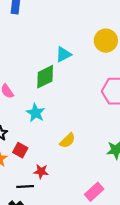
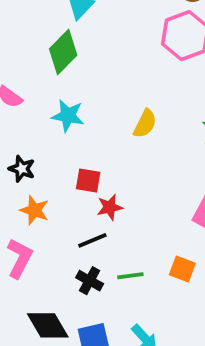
yellow semicircle: (67, 141) -> (145, 124), moved
red square: (20, 150) -> (88, 180), moved

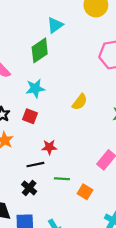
cyan star: (68, 116) -> (35, 88), turned -30
red square: (88, 180) -> (30, 116), moved
green line: (130, 276) -> (62, 179), moved

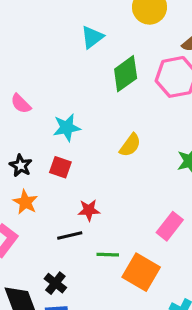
green diamond: (40, 50) -> (126, 74), moved
black cross: (29, 188) -> (55, 283), moved
orange square: (85, 192) -> (141, 272), size x1.6

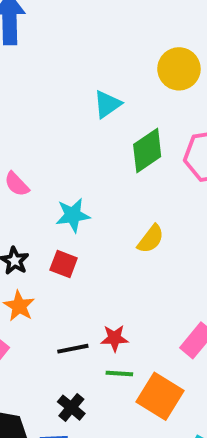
red star: (89, 210) -> (114, 338), moved
black cross: (55, 283) -> (71, 408), moved

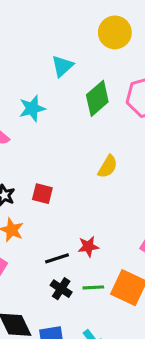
cyan star: (73, 215) -> (32, 108), moved
green line: (119, 374) -> (93, 287), moved
black cross: (71, 408) -> (61, 289), moved

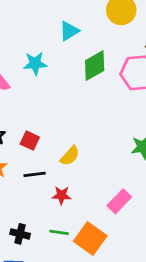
yellow semicircle: (108, 167) -> (70, 156), moved
black line: (57, 258) -> (35, 174), moved
black cross: (61, 289) -> (20, 234), moved, turned -30

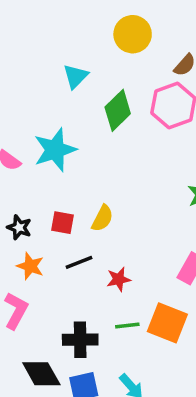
cyan star: (35, 63) -> (55, 150), moved, size x1.4
yellow semicircle: (70, 156) -> (102, 218), moved
black cross: (20, 234) -> (80, 340), size x1.4

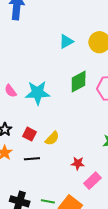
cyan triangle: (76, 76) -> (66, 41), moved
red star: (119, 279) -> (78, 163), moved

